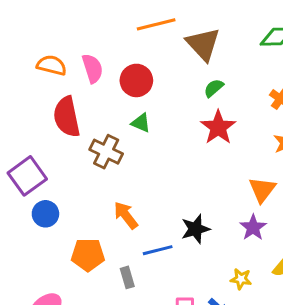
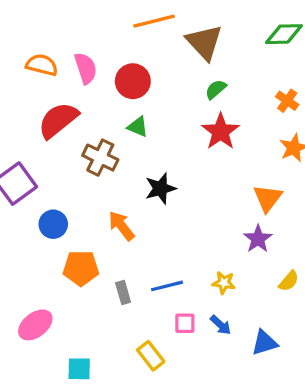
red semicircle: (67, 117) -> (58, 120), turned 63
blue circle: (45, 214) -> (53, 224), moved
black star: (195, 229) -> (160, 188), moved
blue line: (158, 250) -> (167, 286), moved
yellow star: (241, 279) -> (224, 283), moved

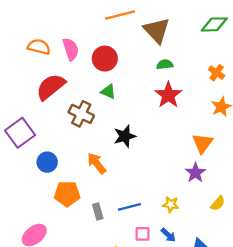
green semicircle: (216, 89) -> (165, 64), turned 35

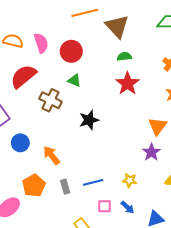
orange arrow: (97, 163) -> (52, 155), moved
orange pentagon: (67, 194) -> (34, 185), moved, turned -30

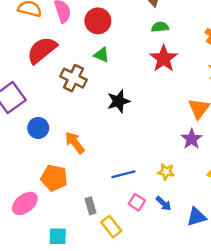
orange pentagon: (34, 185) -> (54, 178), turned -30
gray rectangle: (65, 187) -> (91, 206), moved
pink square: (105, 206) -> (137, 202), turned 32

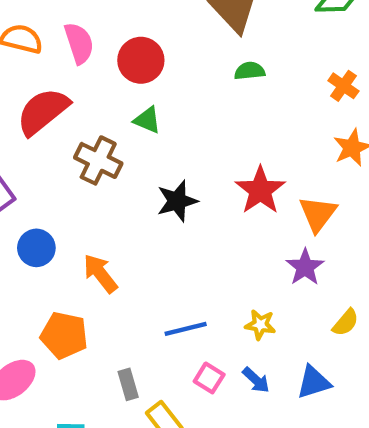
red star: (164, 59) -> (260, 190), moved
blue triangle: (196, 217) -> (314, 382), moved

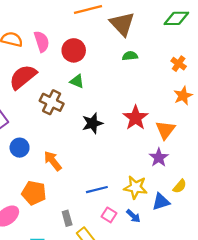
yellow star: (260, 325) -> (136, 187), size x1.5
blue triangle: (314, 382) -> (161, 202), moved

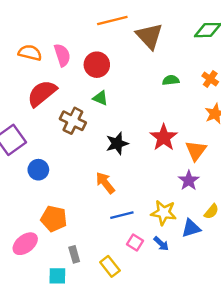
green semicircle: (130, 56) -> (171, 80), moved
orange arrow: (53, 161) -> (105, 183), moved
gray rectangle: (67, 218) -> (74, 254), moved

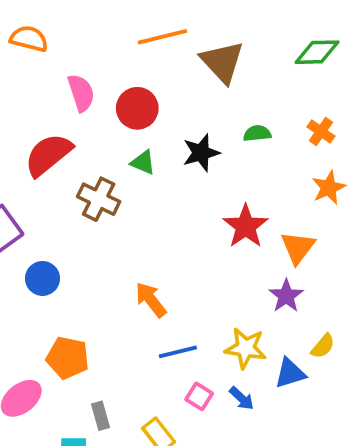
orange semicircle: (30, 53) -> (29, 39), moved
black star: (117, 143) -> (201, 153), moved

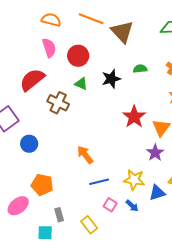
orange line: (162, 37) -> (91, 19), turned 35
orange semicircle: (29, 39) -> (51, 20), moved

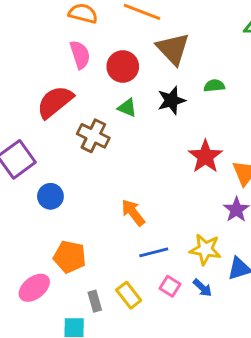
brown triangle: (122, 32) -> (173, 49), moved
yellow rectangle: (89, 225) -> (129, 295), moved

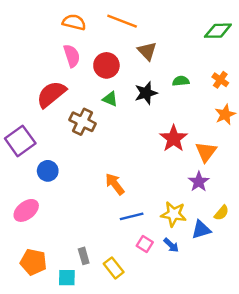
brown triangle: (173, 49) -> (147, 51), size x0.7
orange pentagon: (70, 257) -> (33, 262), moved
pink ellipse: (34, 288) -> (26, 210), moved
yellow rectangle: (129, 295) -> (114, 268), moved

